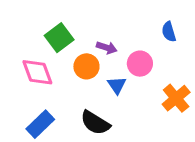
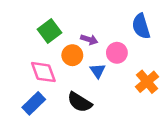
blue semicircle: (169, 32) -> (141, 26), size x1.5
pink diamond: (37, 72) -> (43, 72), moved

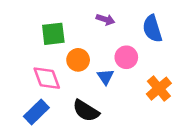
green square: (49, 31) -> (53, 34), turned 30
purple arrow: (89, 40) -> (105, 19), moved

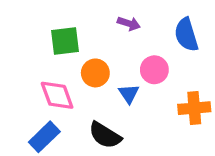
orange cross: (159, 89) -> (194, 108), turned 35

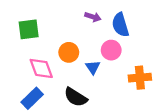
blue semicircle: (186, 35) -> (120, 25), moved
green square: (65, 41) -> (29, 29), moved

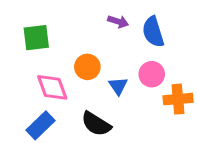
pink circle: (111, 50) -> (152, 74), moved

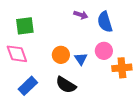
orange circle: (87, 67) -> (61, 55), moved
pink diamond: (52, 87) -> (17, 54), moved

